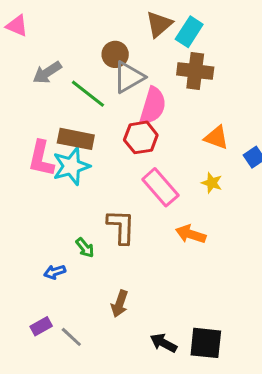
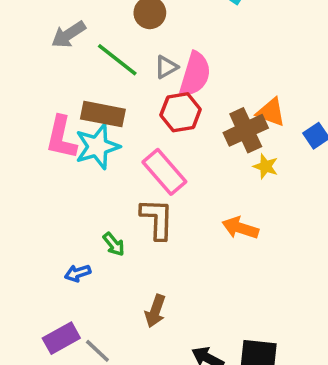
brown cross: (195, 71) -> (246, 130), moved, turned -32
gray triangle: (129, 77) -> (166, 67), moved, size x0.6
pink rectangle: (160, 187) -> (164, 172), moved
purple rectangle: (41, 326) -> (61, 338), size x1.4

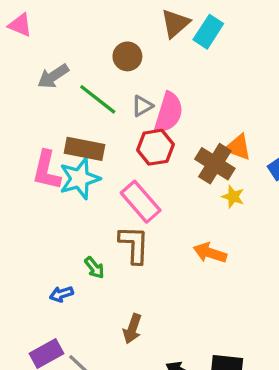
brown cross: (246, 130) -> (215, 164), turned -33

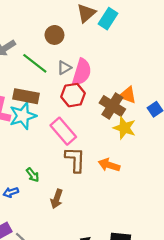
yellow star: (233, 197) -> (124, 128), size x1.5
brown L-shape: (134, 245) -> (75, 160), moved
brown arrow: (132, 329) -> (57, 199), moved

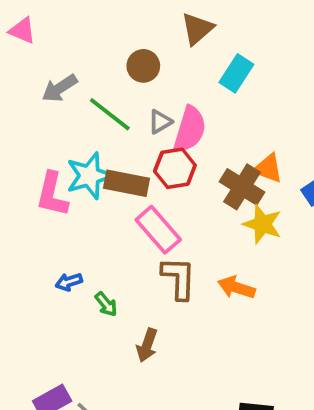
cyan rectangle: (108, 19) -> (236, 73), moved
brown rectangle: (26, 96) -> (127, 183), moved
cyan star: (23, 116) -> (89, 176), moved
blue arrow: (11, 192) -> (69, 282), moved

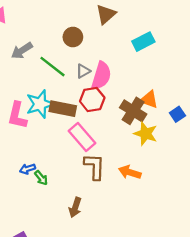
cyan rectangle: (236, 73) -> (143, 42), moved, turned 30
green arrow: (106, 304) -> (41, 178), moved

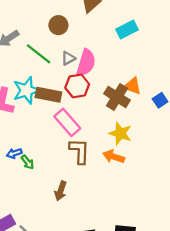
yellow star: (146, 134) -> (120, 133), moved

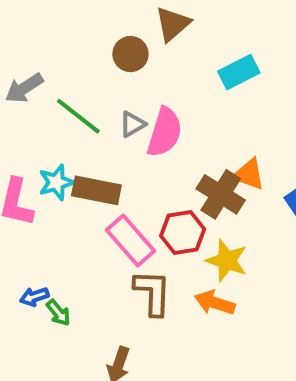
brown circle: (58, 25) -> (130, 54), moved
red hexagon: (77, 86) -> (183, 232), moved
cyan star: (26, 90) -> (56, 182), size x0.7

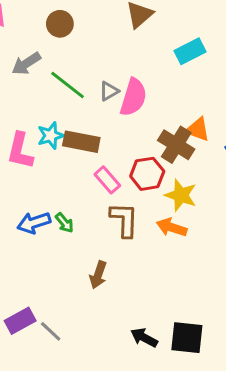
brown circle: (130, 54) -> (60, 24), moved
pink rectangle: (130, 241) -> (107, 180), size x0.7
blue arrow: (34, 297) -> (34, 223), size x1.5
green arrow: (58, 313) -> (64, 223), moved

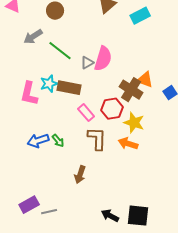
cyan rectangle: (190, 51) -> (140, 16), moved
gray triangle: (109, 91) -> (87, 63), moved
gray line: (51, 331) -> (49, 212), turned -56

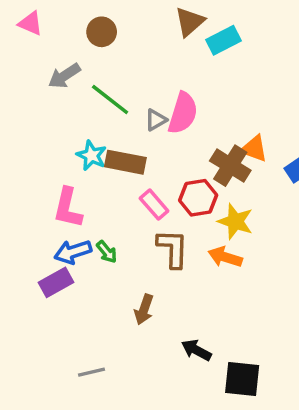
cyan rectangle: (140, 16) -> (224, 40), moved
cyan star: (49, 84) -> (91, 155), turned -30
pink L-shape: (29, 94) -> (68, 208), moved
purple rectangle: (29, 205) -> (56, 282), moved
black arrow: (110, 216) -> (196, 350), moved

